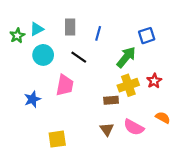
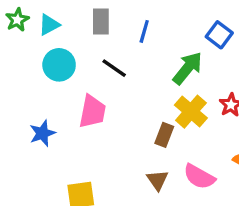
green star: (17, 36) -> (17, 20), moved
blue square: (147, 36) -> (219, 35), turned -35
yellow cross: (128, 85) -> (191, 112), turned -30
brown rectangle: (111, 100) -> (164, 135), turned -64

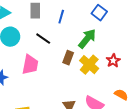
blue square: (219, 35) -> (99, 13), moved
brown rectangle: (164, 135) -> (68, 58), moved

